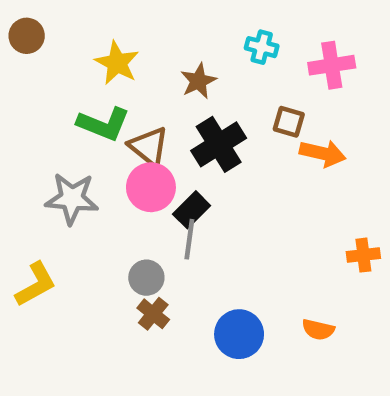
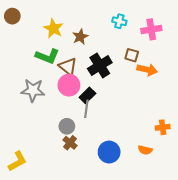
brown star: (198, 81) -> (80, 37), moved
orange cross: (363, 255) -> (163, 127), moved
yellow L-shape: (36, 284) -> (17, 161), moved

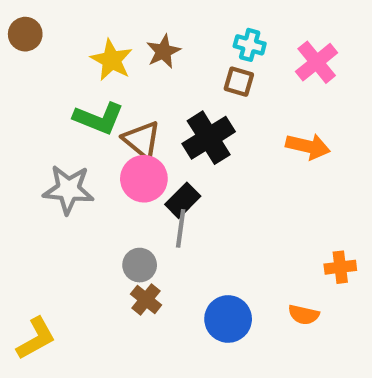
pink cross: (151, 29) -> (317, 62), turned -30
brown star: (80, 37) -> (163, 51), moved
brown square: (132, 55) -> (239, 82), moved

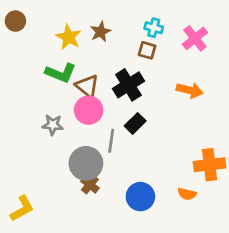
gray star: (68, 189) -> (53, 125), moved, size x0.7
black rectangle: (183, 200) -> (135, 123), moved
gray circle: (140, 265) -> (86, 163), size x1.6
orange cross: (340, 267) -> (210, 165), size x1.6

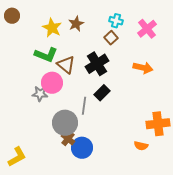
brown square: (147, 50) -> (111, 38), turned 32
pink circle: (89, 110) -> (52, 83), moved
blue circle: (140, 197) -> (82, 148), moved

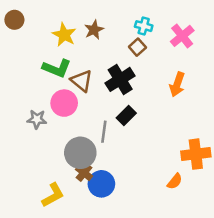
orange arrow: (143, 68) -> (177, 84), turned 96
gray star: (40, 94) -> (37, 119), moved
orange semicircle: (141, 146) -> (175, 181), turned -64
yellow L-shape: (17, 157) -> (53, 195), moved

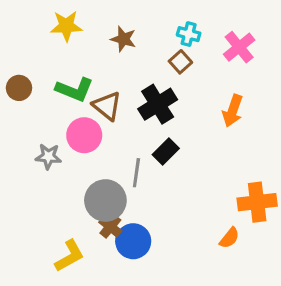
brown circle: (14, 20) -> (19, 88), moved
brown star: (94, 30) -> (123, 39), turned -30
yellow star: (64, 35) -> (66, 26), moved, turned -30

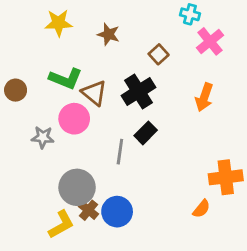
cyan cross: (189, 34) -> (190, 14), moved
brown circle: (19, 88) -> (16, 90), moved
gray circle: (105, 200) -> (77, 187), moved
brown cross: (110, 227) -> (88, 210), moved

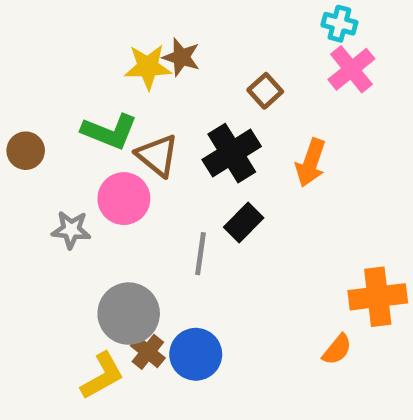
cyan cross: (190, 14) -> (339, 24), moved
yellow star: (58, 23) -> (148, 67), moved
orange arrow: (204, 97) -> (311, 163), moved

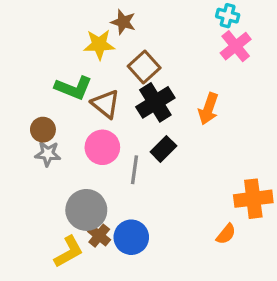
brown star: (181, 57) -> (123, 22), moved
brown square: (265, 91) -> (144, 67), moved, size x1.4
brown circle: (26, 151) -> (43, 130), moved
pink circle: (124, 199) -> (102, 147), moved

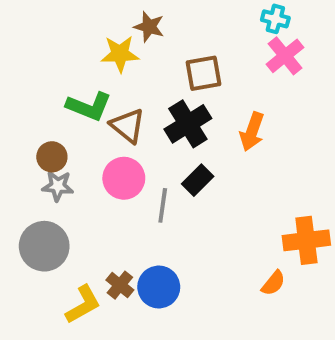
brown square: (144, 67) -> (203, 73), moved, turned 32
gray circle: (86, 210) -> (44, 246), moved

